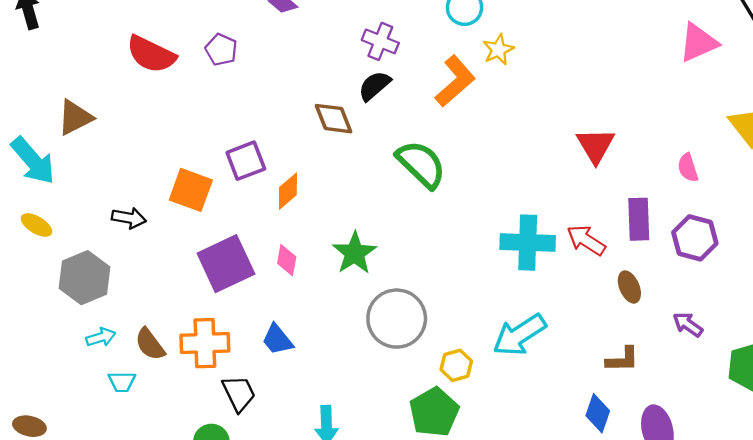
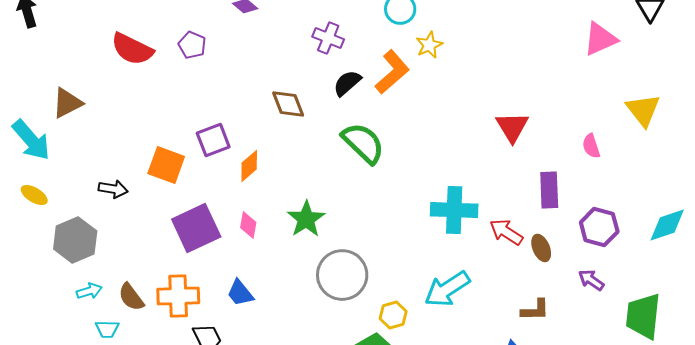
black semicircle: (374, 86) -> (347, 83), moved
purple hexagon: (695, 238) -> (599, 227), moved
red arrow: (586, 240) -> (506, 232), moved

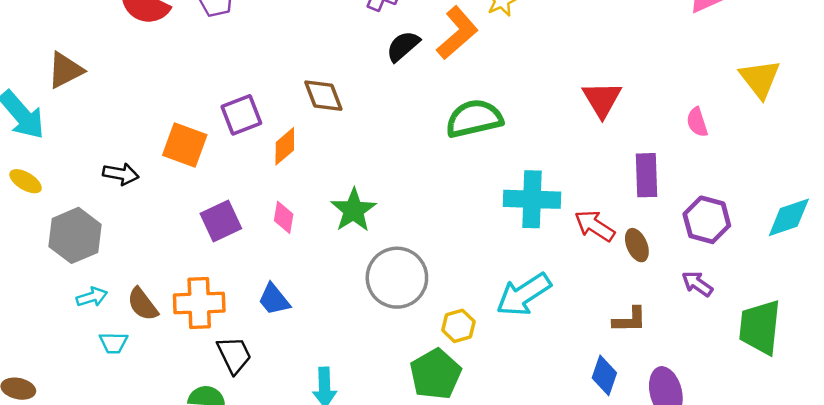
brown diamond: (288, 104) -> (323, 96), moved
green semicircle: (363, 143) -> (474, 119), moved, turned -57
purple square: (196, 228) -> (221, 221), size x0.7

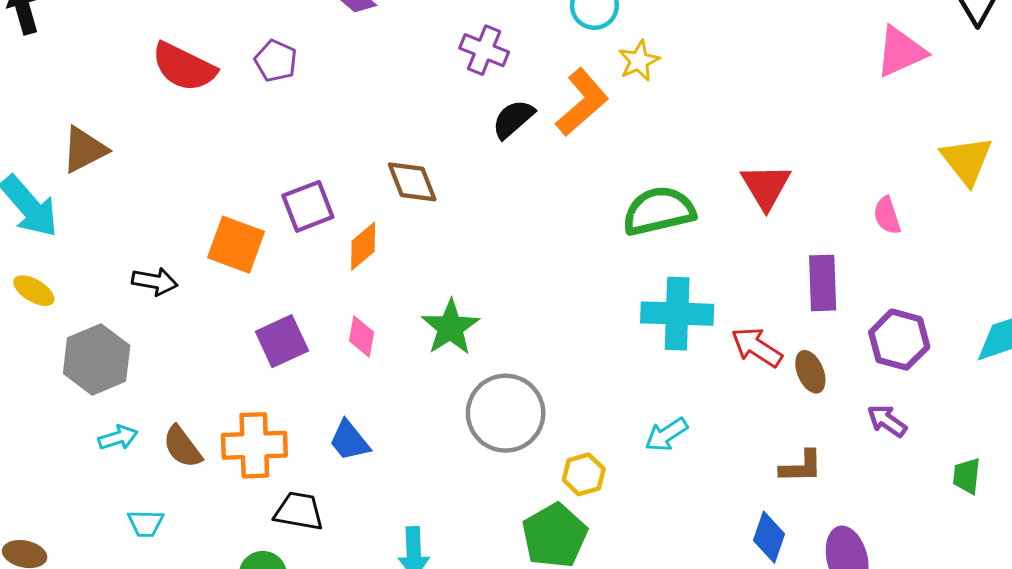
green semicircle: (474, 119) -> (659, 211), moved
cyan arrow: (524, 295) -> (666, 435), size x0.6
green trapezoid: (760, 327) -> (967, 476), size x0.5
cyan trapezoid: (114, 343) -> (146, 523), moved
black trapezoid: (234, 355) -> (299, 511), turned -54

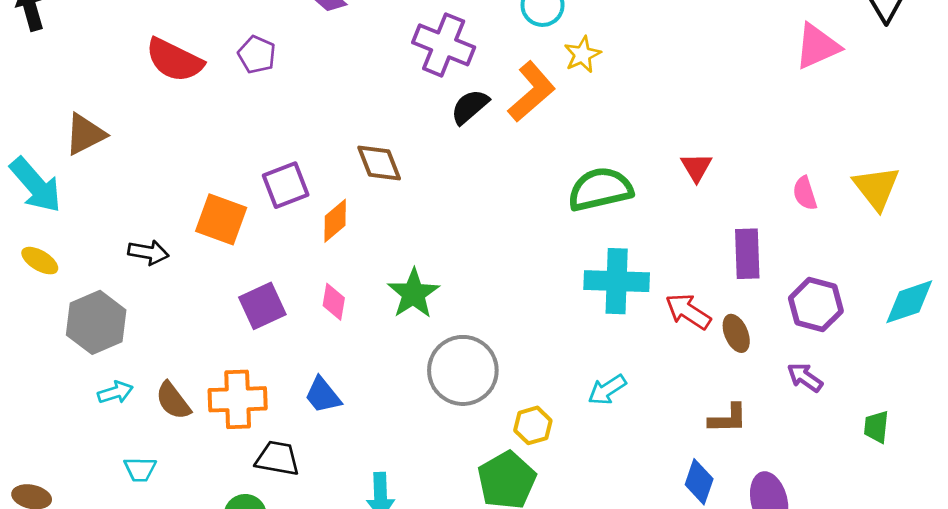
purple cross: (484, 50) -> (444, 45), size x1.4
yellow triangle: (967, 160) -> (876, 188), moved
red triangle: (766, 186) -> (696, 167), size x0.7

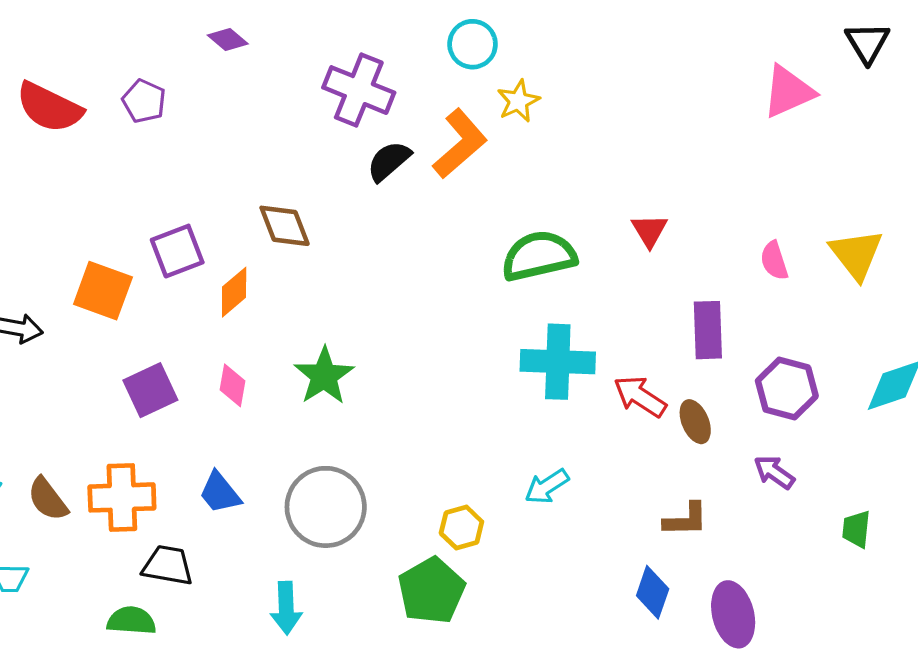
gray circle: (463, 370) -> (326, 507), moved

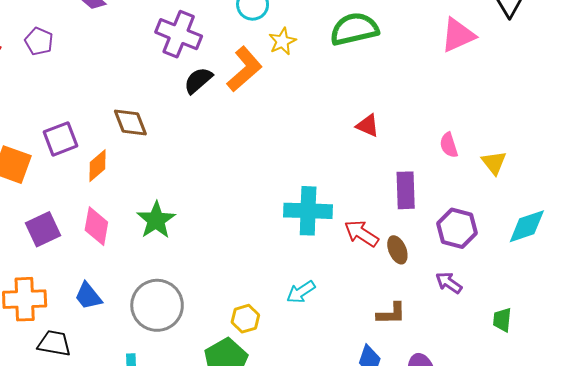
red triangle: (649, 231) -> (368, 126), turned -35
yellow triangle: (856, 254) -> (494, 163), moved, size x0.7
green semicircle: (539, 256) -> (354, 29), moved
pink diamond: (232, 385) -> (96, 226), size x1.4

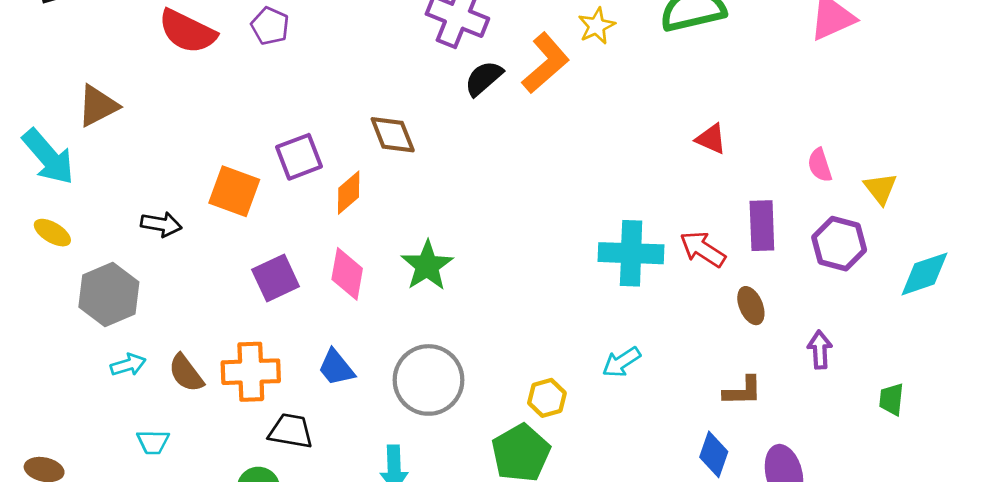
purple hexagon: (457, 228) -> (839, 244), moved
red arrow: (361, 233) -> (703, 249), moved
purple arrow: (449, 283) -> (820, 350), turned 52

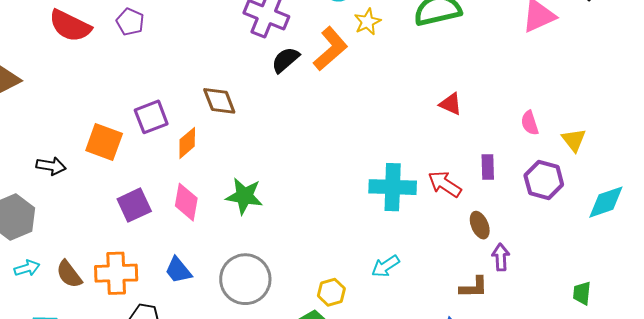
purple rectangle: (762, 226) -> (488, 167), size x0.7
green star: (427, 266) -> (244, 196), turned -30
purple arrow: (820, 350) -> (501, 257), moved

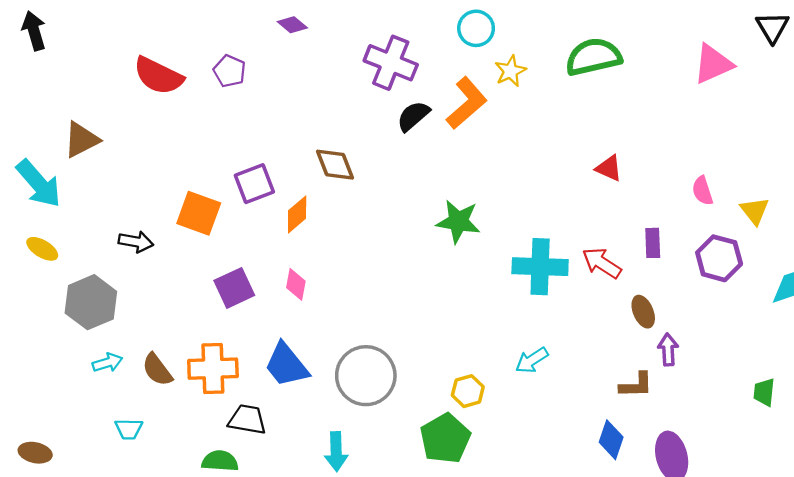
green star: (244, 196) -> (458, 222), moved
pink diamond: (186, 202) -> (296, 284), size x0.7
blue trapezoid: (178, 270) -> (286, 365), size x1.4

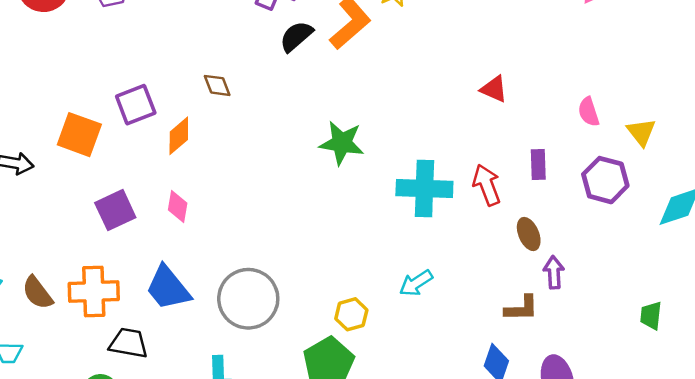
brown diamond: (335, 165) -> (217, 85), size x0.7
red arrow: (602, 263) -> (487, 185), turned 36

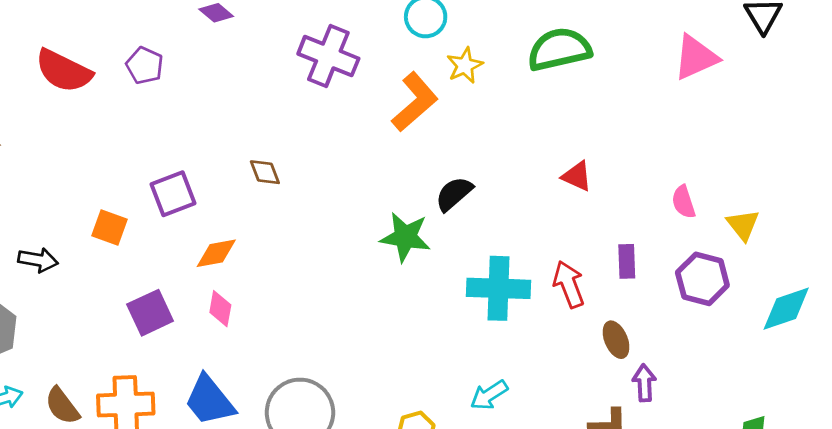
black semicircle: (296, 36) -> (454, 194), moved
orange square: (79, 135) -> (110, 228), size x0.7
orange diamond: (179, 136) -> (216, 253), moved, turned 30

